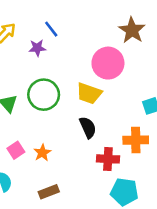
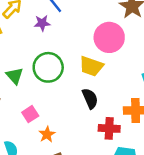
pink square: (16, 150) -> (30, 114), moved
orange star: (42, 153) -> (47, 134), moved

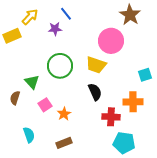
green triangle: (15, 76) -> (32, 82), moved
orange star: (47, 134) -> (64, 114), moved

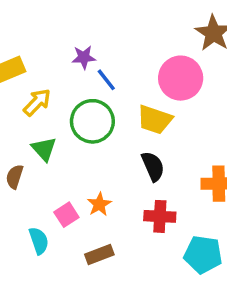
blue line: (66, 14) -> (106, 80), moved
yellow arrow: (30, 17) -> (37, 102), moved
pink square: (45, 105) -> (66, 215), moved
red cross: (111, 117) -> (160, 216), moved

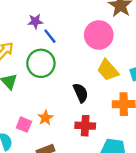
yellow trapezoid: (155, 120) -> (108, 70), moved, turned 30
pink square: (66, 215) -> (24, 125), turned -35

